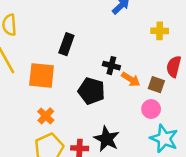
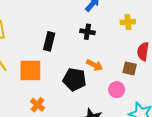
black cross: (111, 66) -> (87, 32), moved
orange arrow: (131, 79) -> (94, 65), moved
pink circle: (151, 109) -> (117, 90), moved

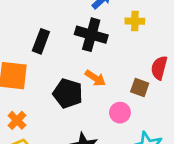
yellow cross: (128, 22) -> (135, 21), moved
black cross: (87, 32) -> (91, 35), size x1.6

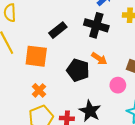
black rectangle: (41, 41) -> (58, 30), turned 30

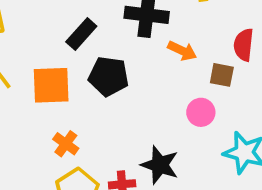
orange arrow: (99, 59) -> (182, 51), moved
black pentagon: (78, 70) -> (109, 76), moved

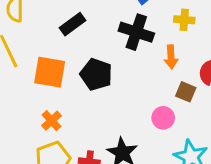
black rectangle: (81, 34) -> (72, 24), moved
orange arrow: (182, 51) -> (171, 57), moved, turned 50

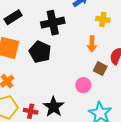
black rectangle: (72, 24) -> (13, 17), moved
black cross: (136, 32) -> (53, 23), moved, turned -35

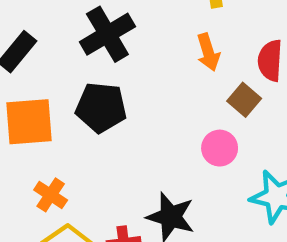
brown square: (100, 69) -> (244, 100), turned 32

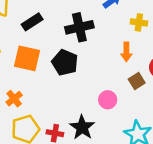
pink circle: (220, 148) -> (108, 100), moved
orange cross: (51, 195) -> (14, 99), moved

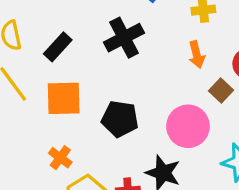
black pentagon: (65, 63) -> (120, 119), moved
pink circle: (108, 100) -> (188, 126), size x1.6

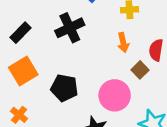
orange square: (64, 98) -> (23, 71), turned -32

